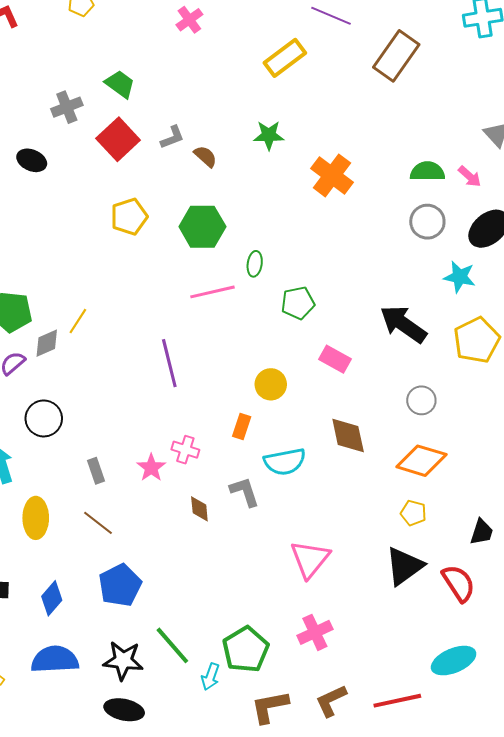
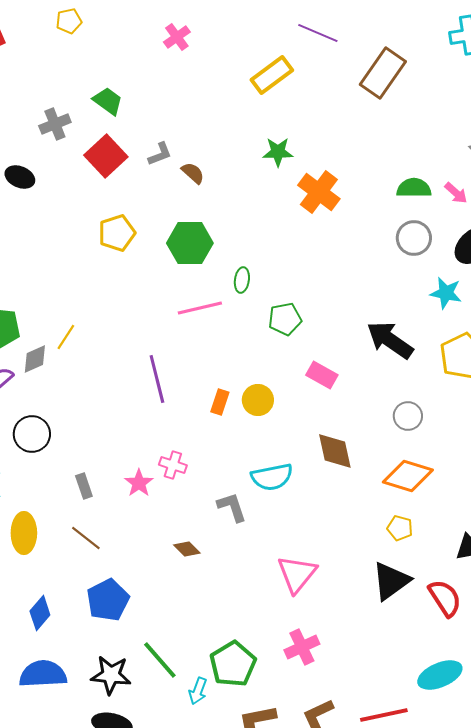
green star: (269, 135) -> (278, 152), moved
orange rectangle: (242, 427) -> (220, 402), moved
brown diamond: (199, 509) -> (187, 549), moved, turned -40

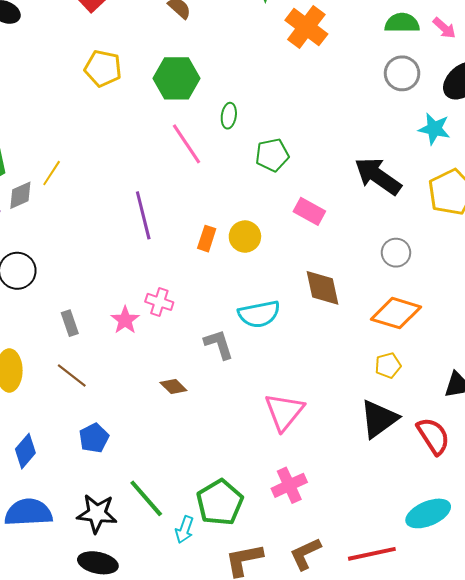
yellow pentagon: (117, 233) -> (103, 68), turned 30
pink line: (200, 308) -> (187, 144), turned 69
yellow pentagon: (400, 528) -> (388, 365), turned -30
blue pentagon: (108, 600) -> (94, 438), size x0.7

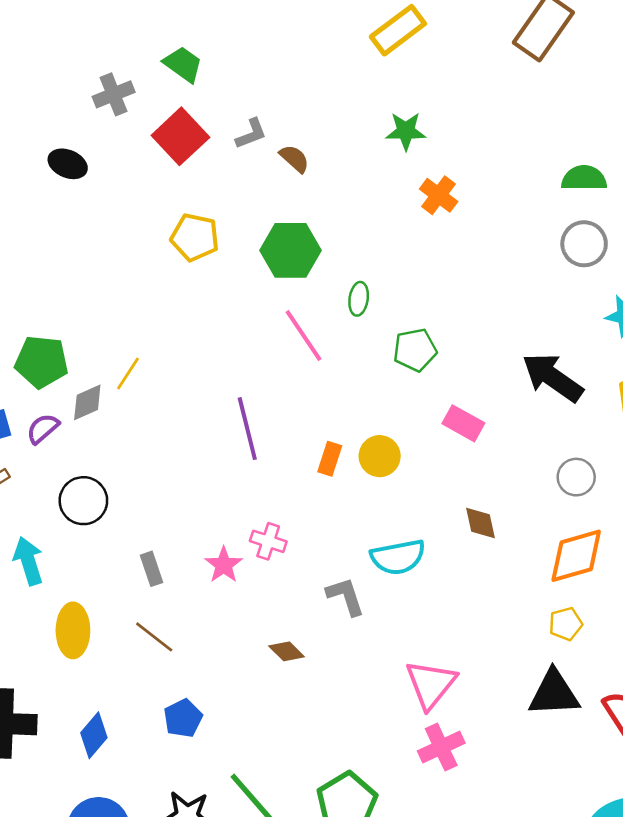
orange cross: (306, 27) -> (439, 195), moved, size x0.7
brown diamond: (322, 288) -> (481, 523), size x0.7
orange diamond: (396, 313) -> (576, 556), turned -33
black triangle: (379, 419) -> (554, 693), turned 33
pink cross: (289, 485) -> (441, 747), moved

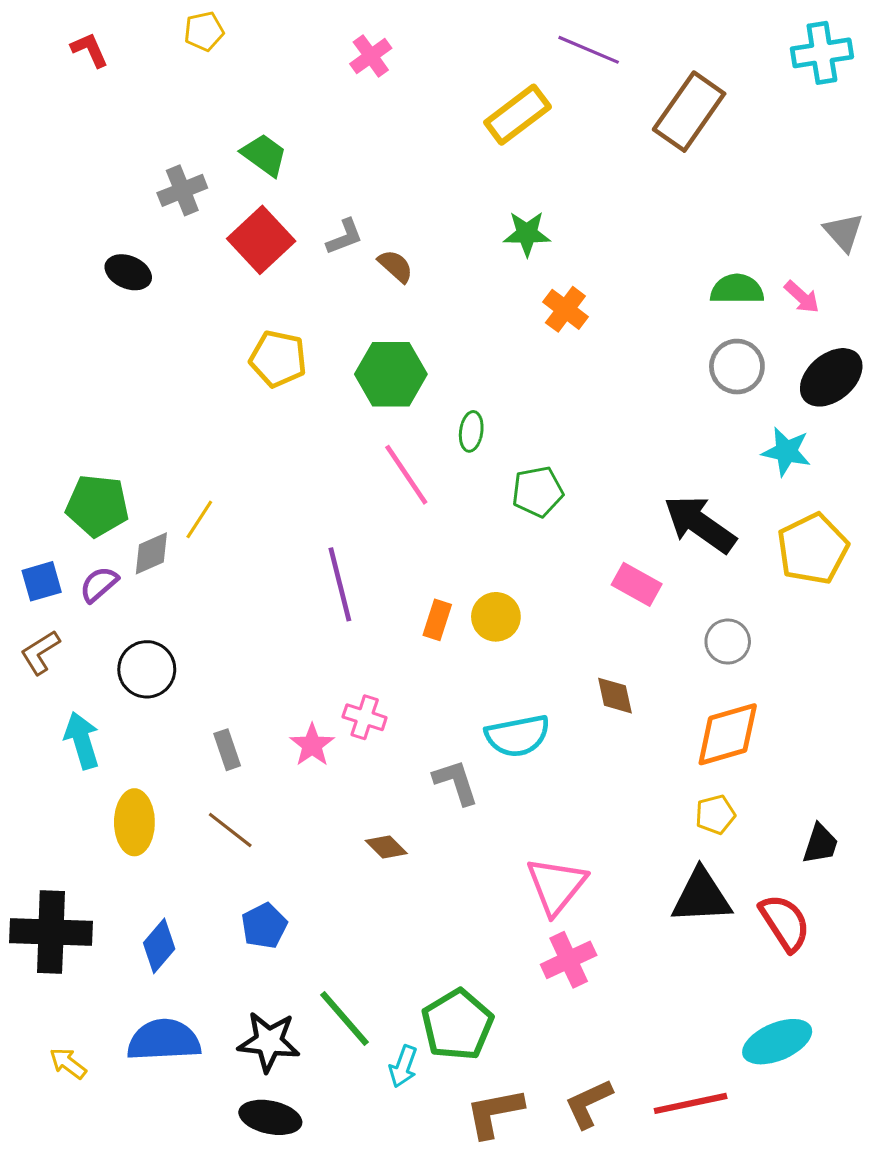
pink rectangle: (463, 423) -> (637, 584), moved

